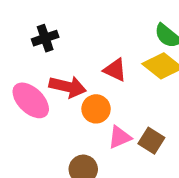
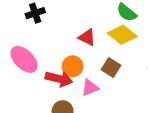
red arrow: (68, 87) -> (59, 79), moved
brown square: (151, 141) -> (111, 67), moved

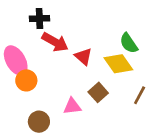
orange circle: (73, 66) -> (26, 80), moved
red arrow: (59, 79) -> (55, 42), moved

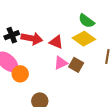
black cross: (39, 18) -> (12, 35), moved
pink triangle: (72, 106) -> (61, 63), moved

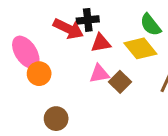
black cross: (12, 35) -> (88, 20), moved
red triangle: (56, 42) -> (101, 43), turned -48

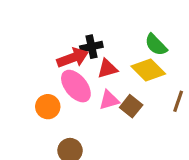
red arrow: (68, 29) -> (73, 58), turned -40
pink ellipse: (26, 52) -> (76, 86), moved

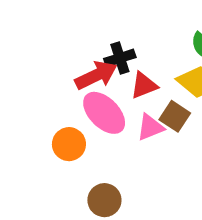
brown square: (131, 106) -> (175, 116), moved

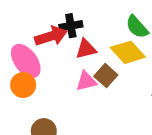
pink ellipse: (104, 113) -> (26, 61), moved

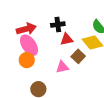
red arrow: (51, 36) -> (26, 29), moved
pink triangle: (86, 81) -> (62, 67), moved

